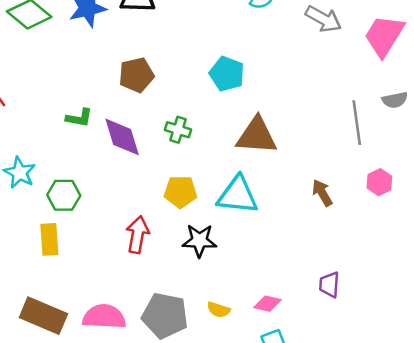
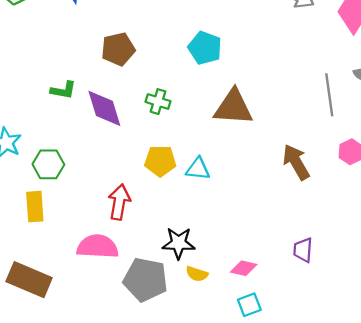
brown arrow: (322, 193) -> (296, 162), size x1.4
cyan triangle: (238, 195) -> (198, 169), moved, size x0.6
black star: (199, 241) -> (179, 243), moved
pink semicircle: (104, 317) -> (98, 247), moved

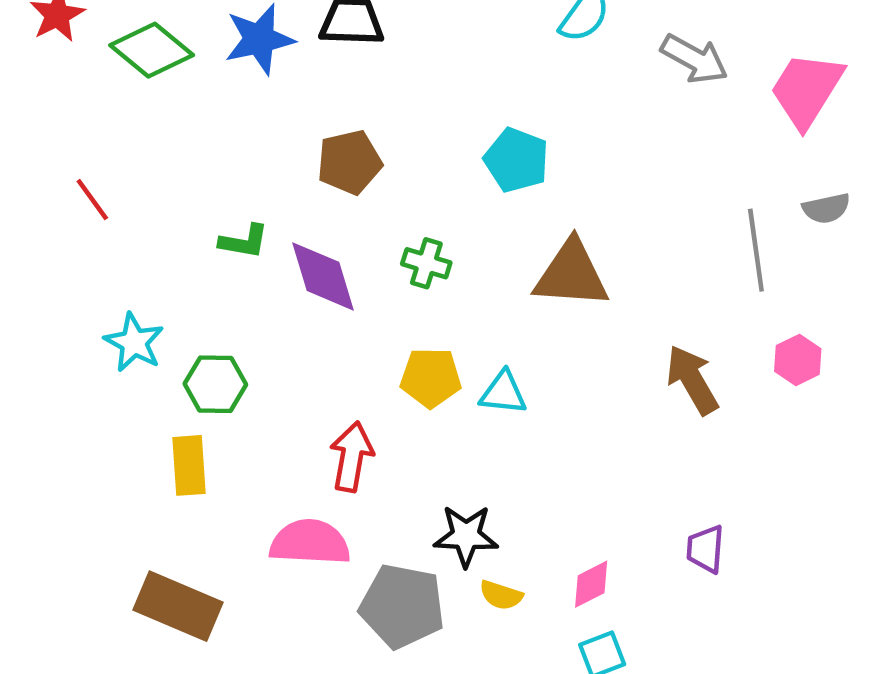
pink diamond: (244, 268) -> (591, 584), turned -40

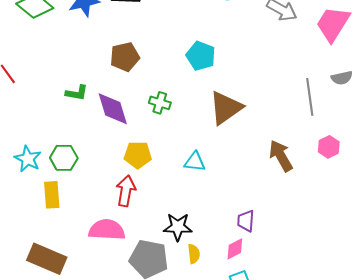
brown triangle: (571, 274) -> (226, 108), turned -39
cyan star: (134, 342) -> (28, 159), moved
yellow pentagon: (431, 378) -> (138, 155), moved
purple trapezoid: (705, 549) -> (246, 221), moved
yellow semicircle: (501, 595) -> (194, 254), turned -114

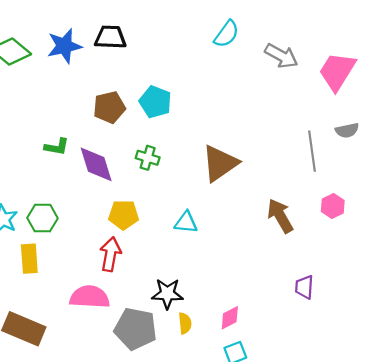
cyan pentagon: (201, 56) -> (155, 102), moved
purple trapezoid: (246, 221) -> (304, 287), moved

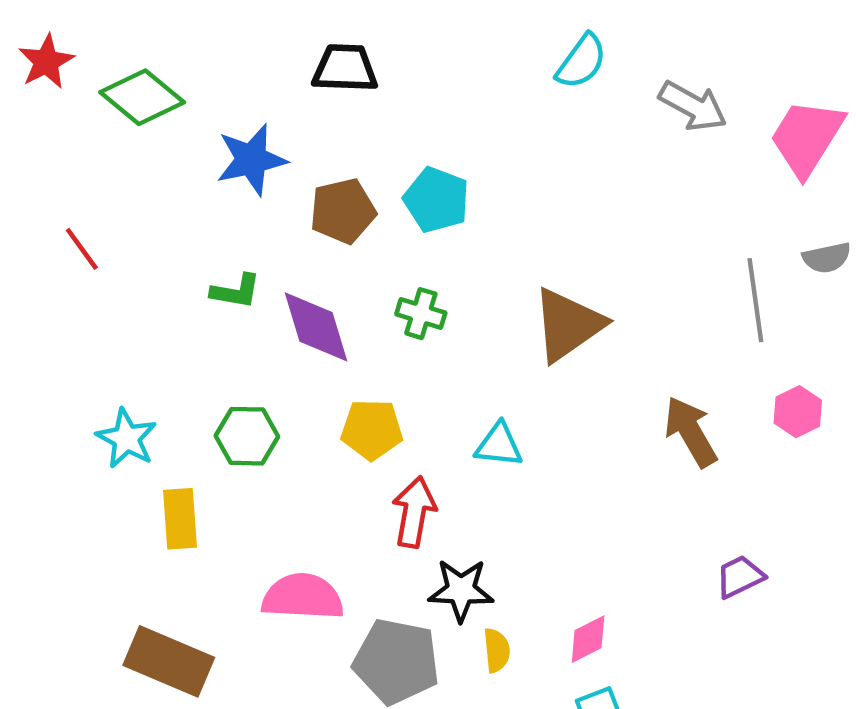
blue star: (64, 46) -> (251, 160), moved
green hexagon: (42, 218) -> (247, 436), moved
red arrow: (110, 254) -> (414, 512), moved
purple trapezoid: (304, 287) -> (740, 577), turned 60

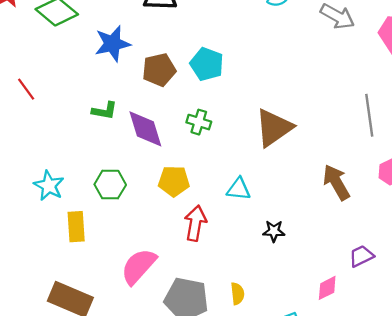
black star: (461, 590) -> (274, 231), moved, size x0.7
pink semicircle: (303, 597) -> (139, 266), turned -51
pink diamond: (588, 639) -> (327, 288), moved

